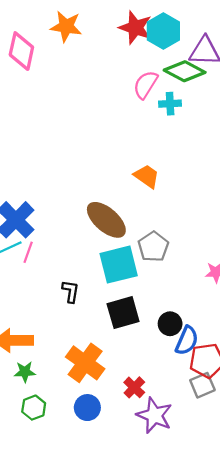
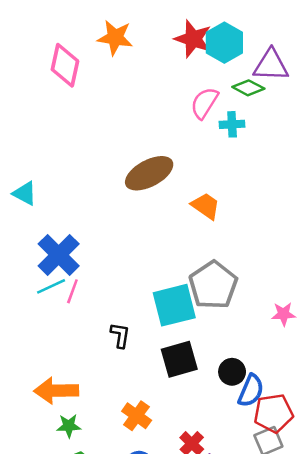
green diamond: (185, 71) -> (248, 88), size x0.7
brown ellipse: (106, 220) -> (149, 173), moved, turned -69
gray pentagon: (153, 247) -> (213, 285), size x1.4
orange cross: (85, 363) -> (137, 416), size x0.7

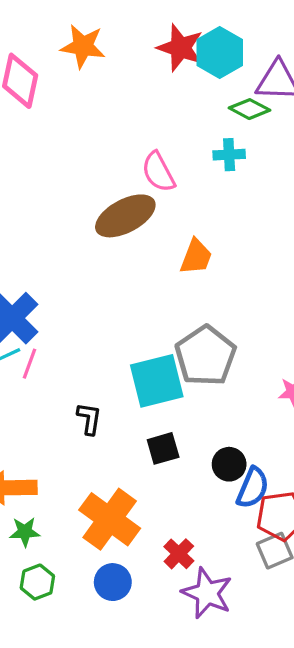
pink semicircle: (204, 103) -> (158, 172), moved, turned -60
orange trapezoid: (206, 206) -> (196, 257), turned 76
black square: (179, 359) -> (163, 448), size x0.7
orange cross: (137, 416) -> (110, 519), size x1.6

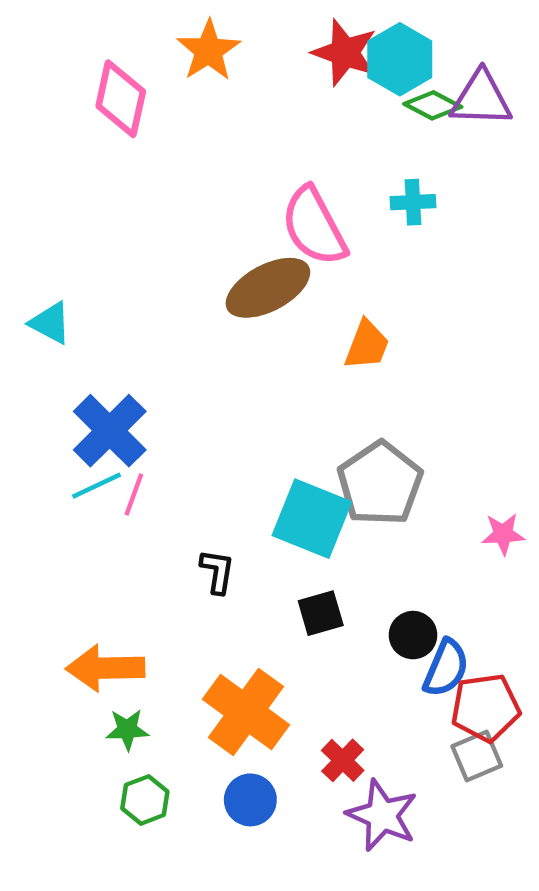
orange star: (83, 46) -> (209, 50), turned 30
green diamond: (250, 109) -> (433, 105), moved
pink semicircle: (158, 172) -> (314, 226), size x1.4
cyan square: (157, 381) -> (312, 519), turned 36

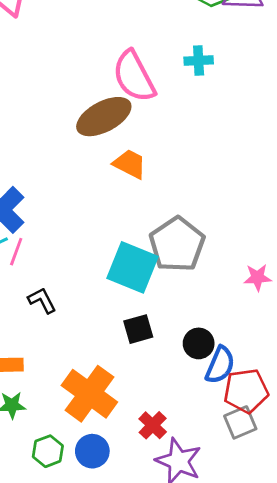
orange trapezoid: (367, 345) -> (130, 164), moved, turned -84
black L-shape: (217, 571) -> (42, 300), moved, turned -36
green hexagon: (145, 800) -> (48, 451), moved

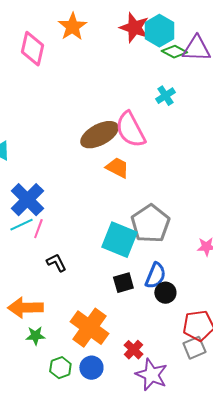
cyan cross: (199, 61) -> (165, 96), turned -30
pink semicircle: (134, 76) -> (130, 130), moved
blue semicircle: (220, 365) -> (155, 276), moved

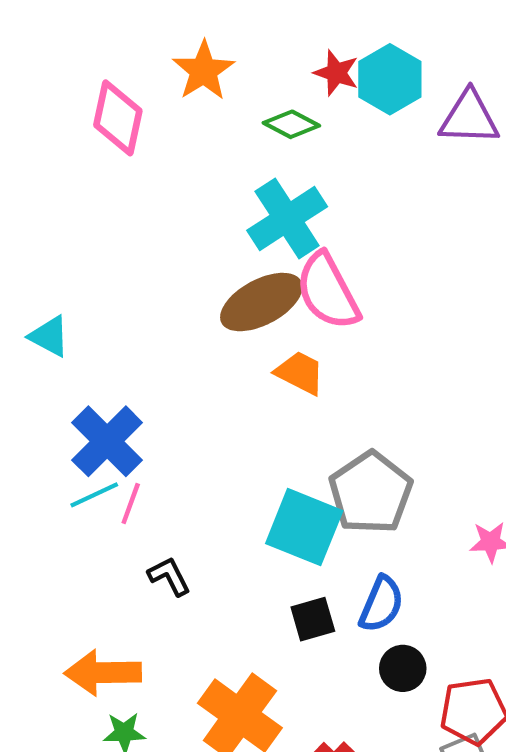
red star: (134, 28) -> (336, 73), size x0.7
green diamond: (174, 52) -> (291, 124), moved
cyan cross: (165, 96) -> (287, 219), moved, size x1.8
black circle: (165, 293) -> (403, 668), moved

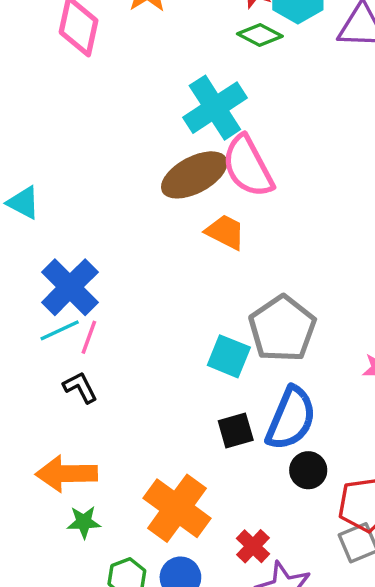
green diamond: (291, 124) -> (260, 35), moved
cyan square: (304, 527) -> (229, 356), size x0.7
black L-shape: (169, 576) -> (80, 387), moved
blue semicircle: (381, 604) -> (291, 418), size x1.4

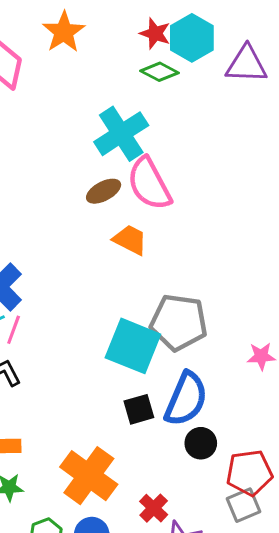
brown ellipse: (194, 175) -> (104, 191), size x0.6
gray pentagon: (282, 329) -> (179, 322), turned -30
cyan square: (229, 356) -> (133, 346), size x1.5

